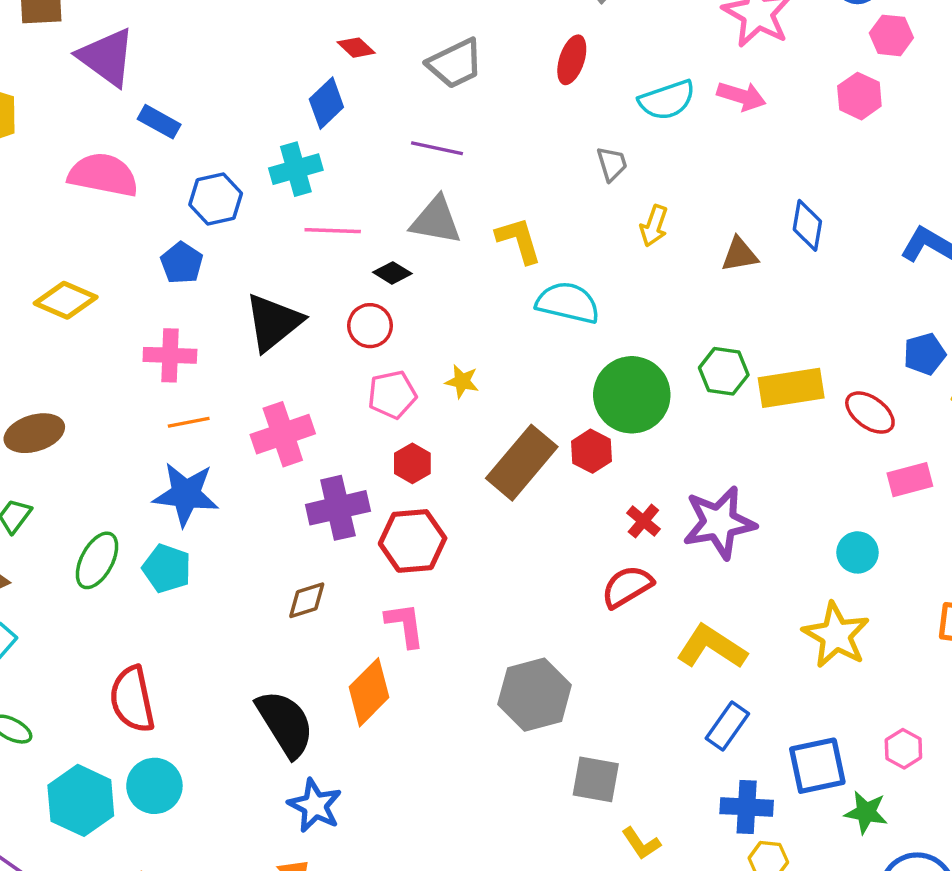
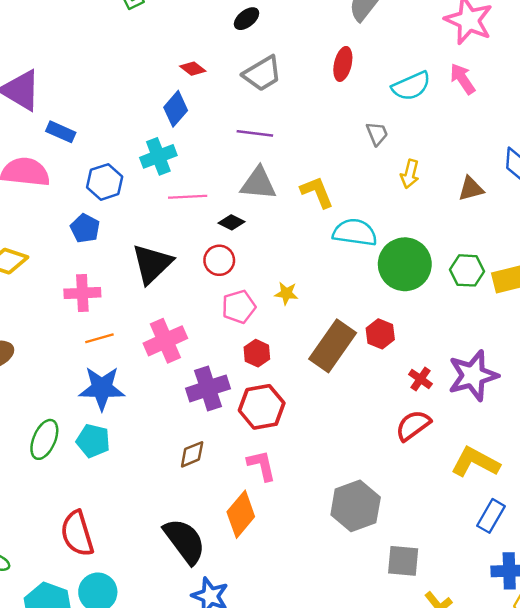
pink arrow: (741, 96) -> (462, 79), turned -136
green circle: (632, 395) -> (405, 264), moved

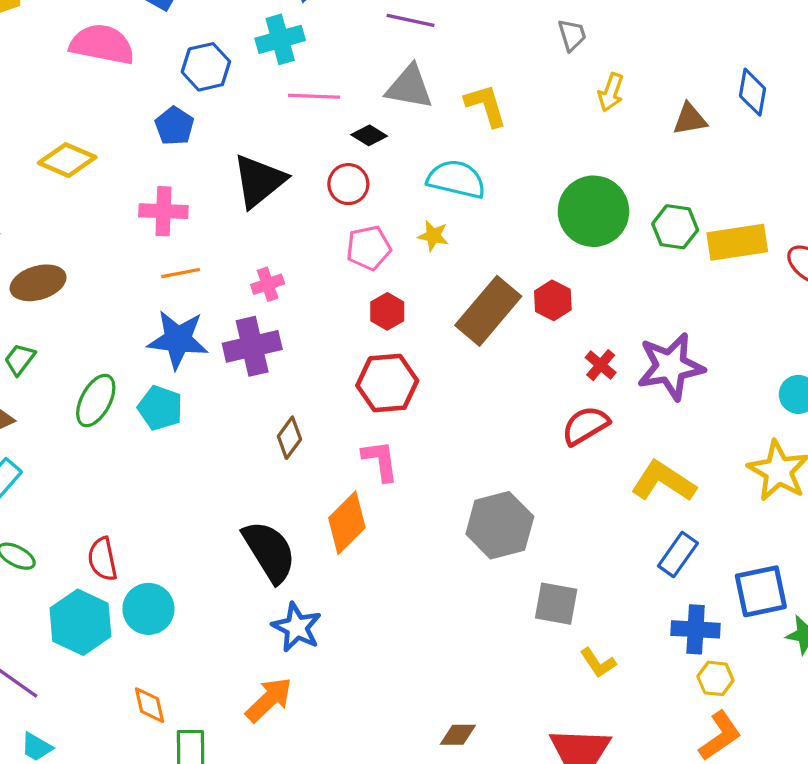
cyan semicircle: (355, 232) -> (456, 179), moved
pink cross: (165, 341) -> (268, 284), size x0.6
purple cross: (208, 388) -> (252, 346), moved
brown diamond: (192, 454) -> (289, 438), turned -36
red semicircle: (77, 533) -> (102, 559), moved, size x0.7

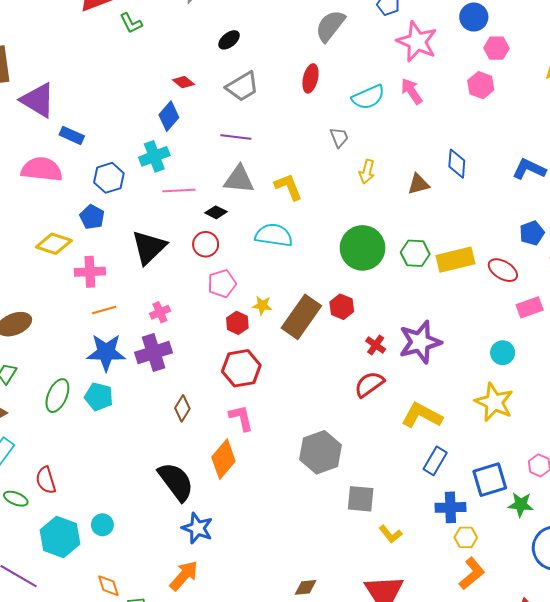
yellow diamond: (67, 160) -> (54, 244), moved
yellow star: (433, 236) -> (262, 305), moved
red semicircle: (102, 559) -> (46, 480), moved
cyan circle: (148, 609) -> (102, 525), size x0.7

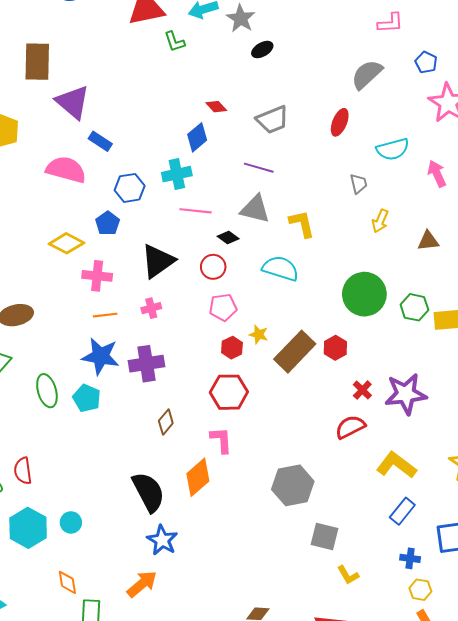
black ellipse: (229, 40) -> (262, 50), moved
pink arrow: (412, 91) -> (437, 174), moved
pink cross: (160, 312) -> (151, 308), moved
green ellipse: (57, 396) -> (47, 391), turned -48
blue cross: (450, 507) -> (410, 558), size x0.7

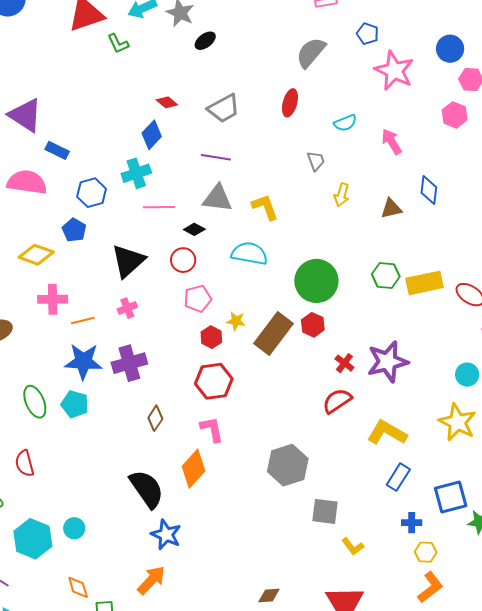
cyan semicircle: (393, 149) -> (345, 123), size x0.7
pink cross: (97, 276) -> (53, 299), moved
green circle: (364, 294) -> (316, 281), moved
red semicircle: (23, 471) -> (25, 463), moved

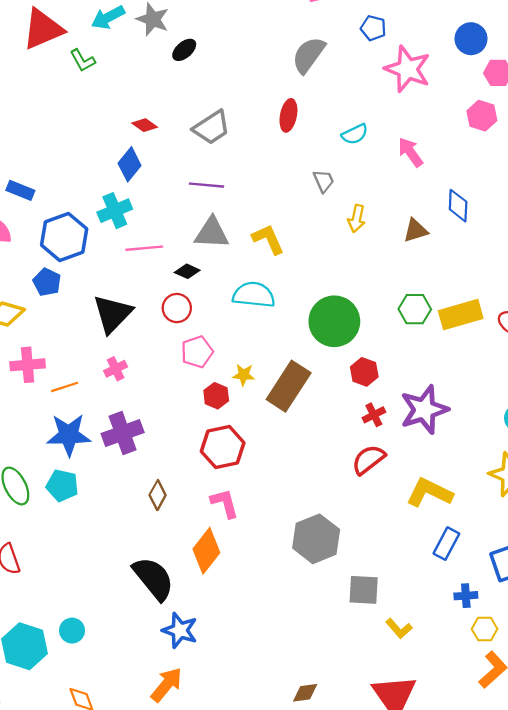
blue hexagon: (92, 193) -> (64, 237), size x1.4
red hexagon: (313, 325) -> (364, 372), moved
red cross: (344, 363) -> (374, 415), turned 30

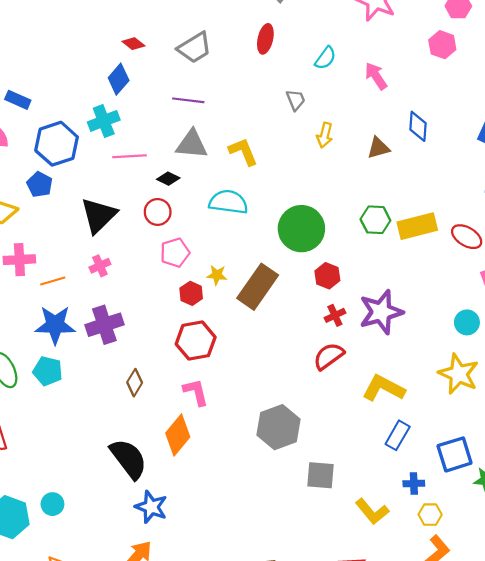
cyan semicircle: (355, 134) -> (325, 58), turned -30
yellow L-shape: (399, 628) -> (372, 512), moved, size x1.4

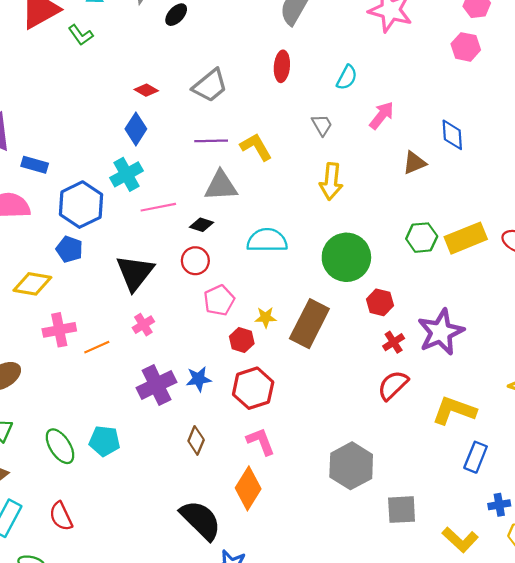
pink arrow: (376, 76) -> (382, 115), moved, turned 80
yellow arrow: (325, 135) -> (331, 181), moved, size x1.4
yellow L-shape: (243, 152) -> (256, 147), moved
blue star: (55, 325) -> (199, 379), moved, size x0.6

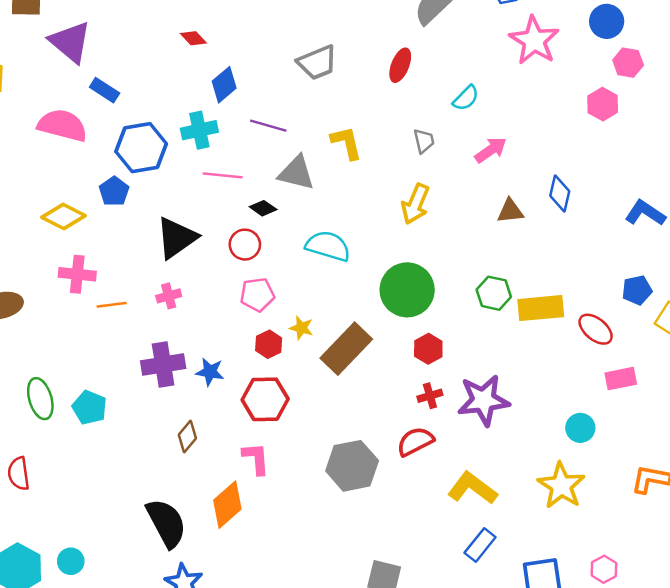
red diamond: (146, 90) -> (193, 38), moved
purple line: (211, 141) -> (268, 126), moved
gray hexagon: (351, 466) -> (352, 466), moved

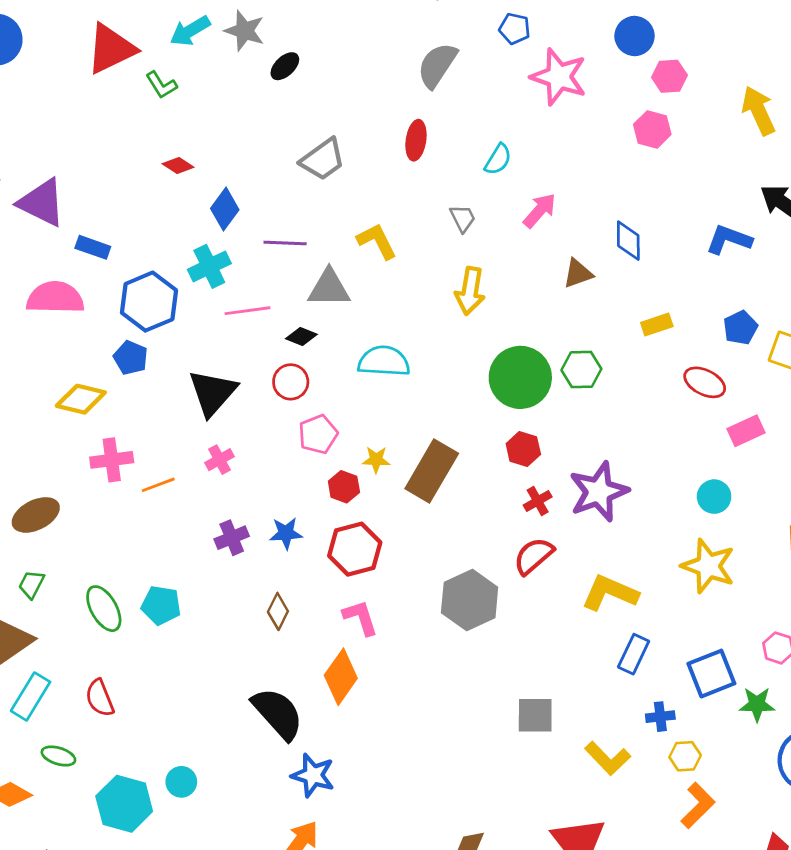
green circle: (407, 290) -> (520, 377), moved
yellow rectangle: (541, 308) -> (657, 324), moved, size x0.6
purple cross: (163, 365) -> (232, 538), size x0.7

